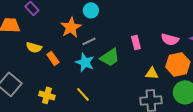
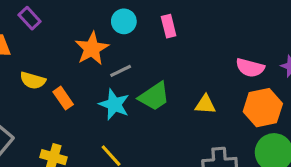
pink rectangle: (136, 42) -> (169, 26), moved
yellow triangle: (152, 73) -> (205, 104), moved

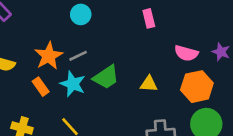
pink rectangle: (169, 26) -> (149, 18), moved
orange star: (92, 49) -> (49, 56), moved
orange rectangle: (63, 98) -> (41, 87), moved

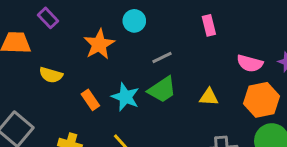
orange star: (49, 56) -> (99, 44), moved
gray line: (78, 56) -> (162, 57), moved

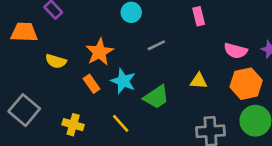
orange star: (99, 44) -> (99, 52), moved
green trapezoid: (162, 90) -> (156, 97), moved

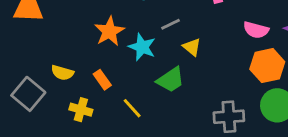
yellow semicircle: (56, 61) -> (62, 73), moved
cyan star: (123, 81) -> (142, 47), moved
yellow triangle: (199, 81) -> (192, 47), moved, turned 36
orange rectangle: (92, 84) -> (102, 80), moved

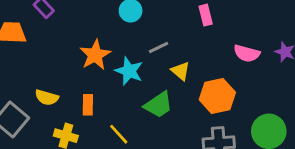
orange hexagon: (267, 66) -> (217, 96), moved
orange rectangle: (102, 80) -> (88, 105), turned 36

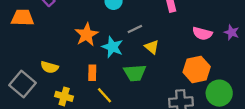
orange hexagon: (217, 96) -> (197, 69), moved
orange rectangle: (88, 105) -> (92, 73), moved
green trapezoid: (158, 105) -> (135, 73), turned 30

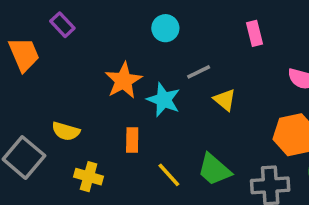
orange trapezoid: (22, 18) -> (24, 54), turned 65
green trapezoid: (135, 73) -> (214, 170), moved, turned 45
yellow line: (105, 95) -> (169, 175), moved

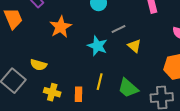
orange star: (123, 81) -> (61, 27), moved
orange rectangle: (132, 140) -> (79, 94), moved
yellow line: (169, 175) -> (100, 82), moved, turned 56

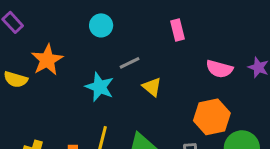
yellow semicircle: (38, 65) -> (16, 79), moved

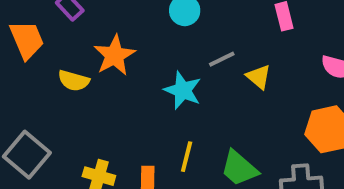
yellow triangle: (152, 87) -> (259, 77), moved

